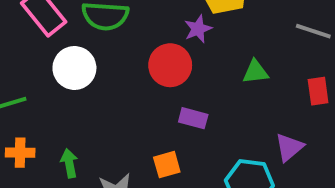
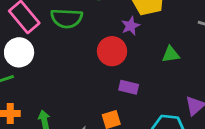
white circle: (74, 68) -> (19, 52), moved

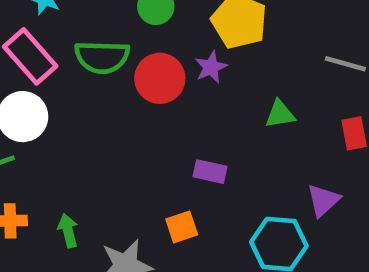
red circle: (112, 51) -> (160, 78), moved

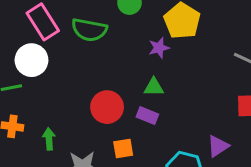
red circle: (160, 78) -> (107, 107), moved
green triangle: (280, 114) -> (154, 87), moved

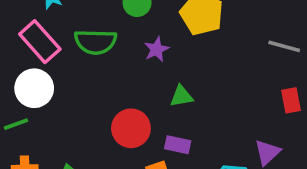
purple star: (159, 48) -> (157, 49), moved
purple rectangle: (147, 116) -> (178, 145), moved

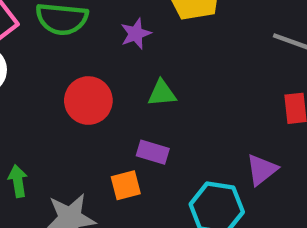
red circle: (131, 128) -> (88, 101), moved

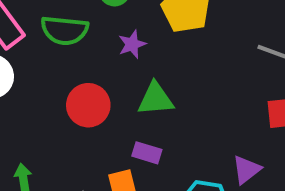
green triangle: (162, 93) -> (156, 99), size x1.4

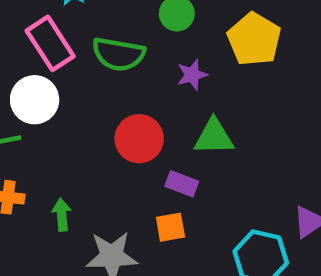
purple rectangle: (147, 153) -> (182, 184), moved

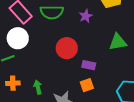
green triangle: (214, 137) -> (118, 42), moved

